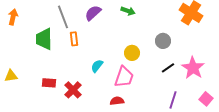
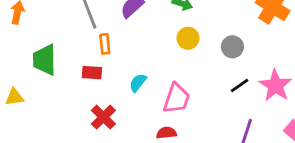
green trapezoid: (44, 39) -> (45, 60), moved
yellow circle: (132, 53) -> (188, 38), moved
red rectangle: (49, 83) -> (92, 73), moved

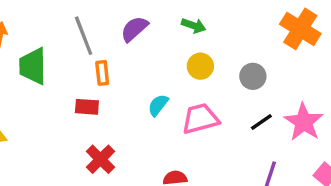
green trapezoid: (45, 60) -> (33, 66), moved
cyan semicircle: (138, 83) -> (158, 105), moved
pink trapezoid: (177, 98) -> (200, 119), moved, turned -124

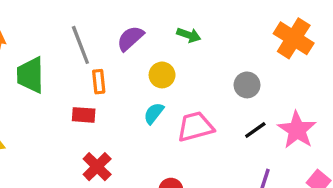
yellow circle: (200, 66) -> (162, 75), moved

